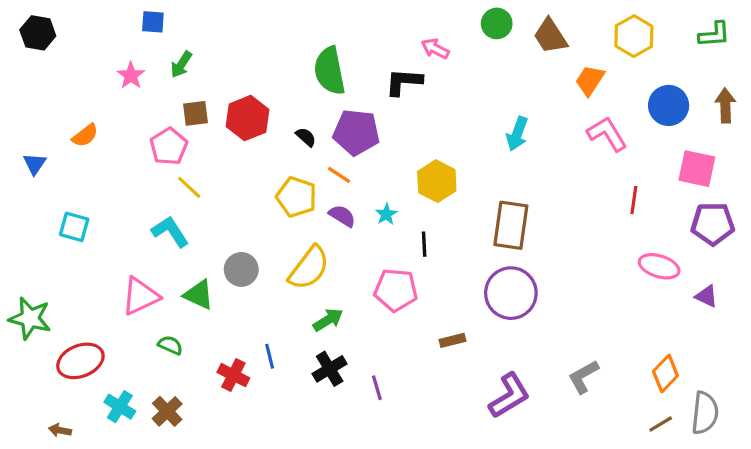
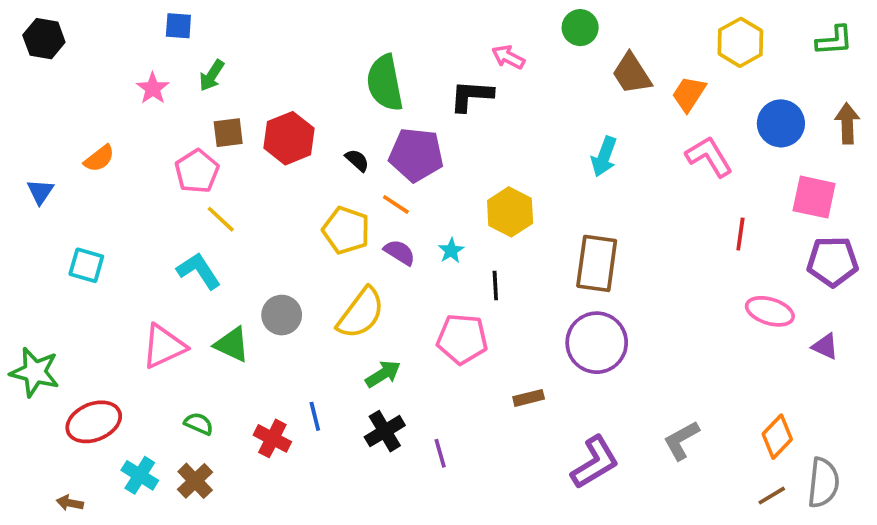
brown trapezoid: (550, 36) -> (632, 74), moved
green semicircle: (170, 345) -> (199, 424), moved

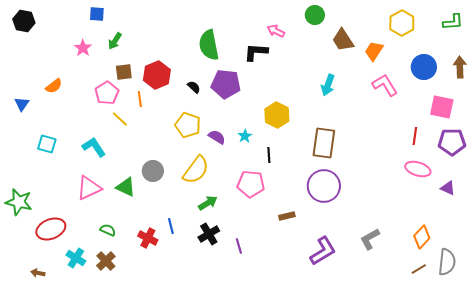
orange line: (396, 204) -> (140, 99), moved, turned 49
red line: (740, 234) -> (415, 136), moved
cyan L-shape: (199, 271) -> (94, 147), moved

